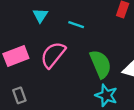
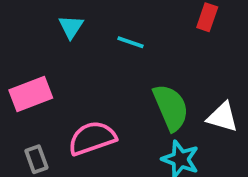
pink semicircle: (53, 55) -> (92, 138), moved, turned 32

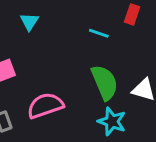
cyan line: (130, 42) -> (99, 33), moved

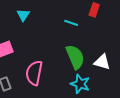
pink semicircle: (45, 106) -> (34, 73), turned -60

